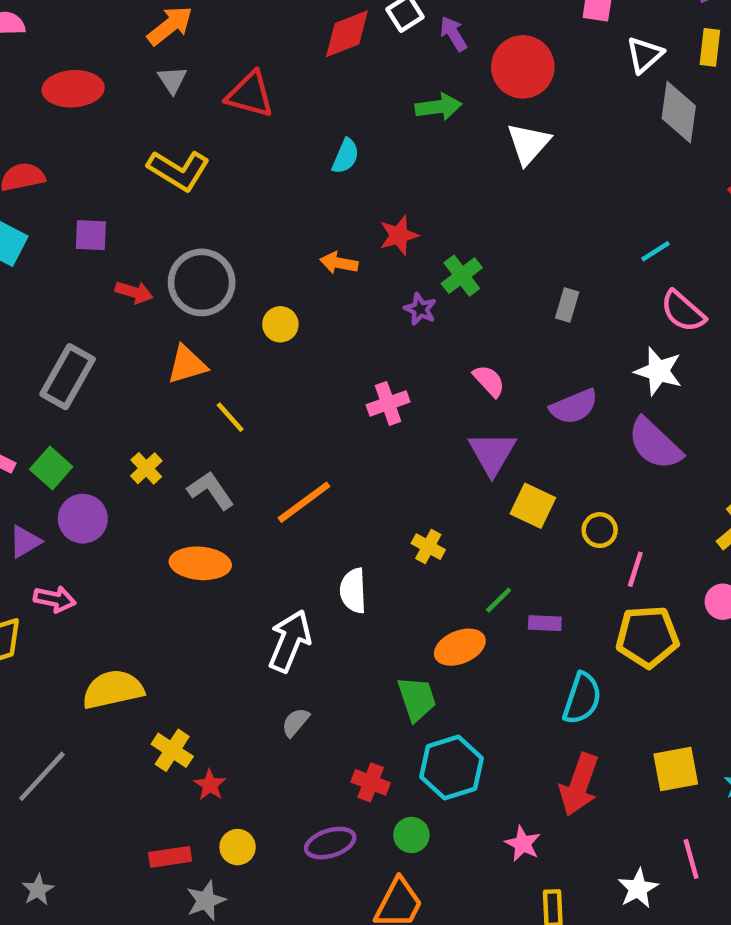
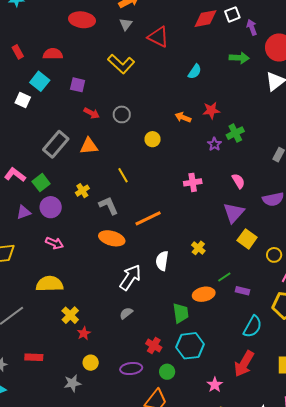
gray circle: (202, 282) -> (122, 114), size x0.6
orange triangle: (187, 365) -> (89, 146), moved
orange ellipse: (200, 563) -> (112, 238), moved
pink arrow: (55, 599) -> (54, 243), moved
red rectangle: (170, 857) -> (34, 357), moved

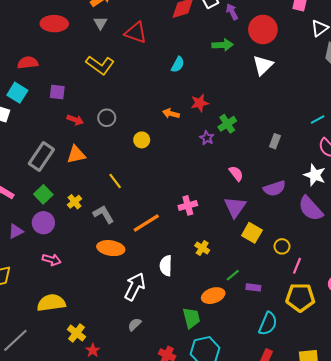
pink cross: (193, 182) -> (188, 205), moved
green square: (41, 183) -> (43, 194), moved

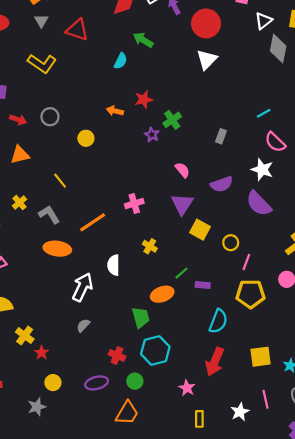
green arrow: (223, 45) -> (143, 40), moved, turned -144

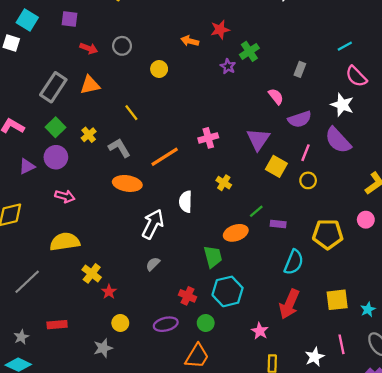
pink semicircle: (182, 170) -> (276, 96), moved
pink line: (246, 262) -> (305, 153), moved

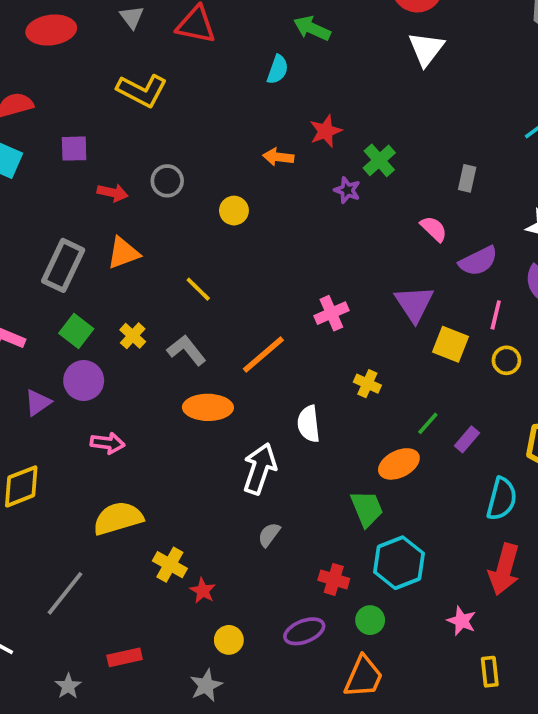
purple rectangle: (278, 224) -> (467, 439), turned -48

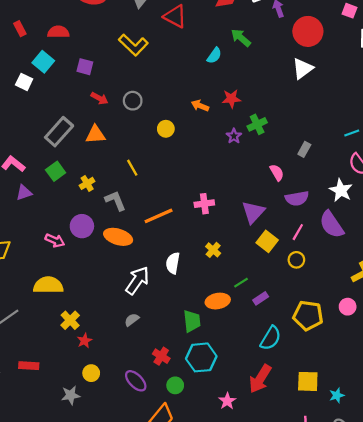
purple circle: (84, 381) -> (82, 226), moved
purple triangle: (38, 403) -> (24, 193), moved
purple ellipse: (304, 631) -> (136, 381), turned 50

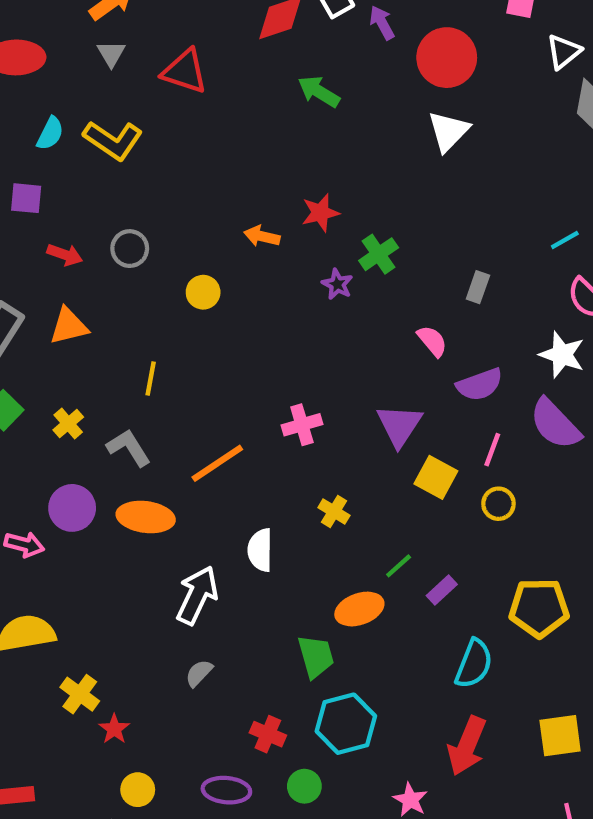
cyan semicircle: (214, 56) -> (50, 133), moved
yellow line: (132, 168) -> (151, 379), turned 49
purple ellipse: (136, 381) -> (226, 790), turned -30

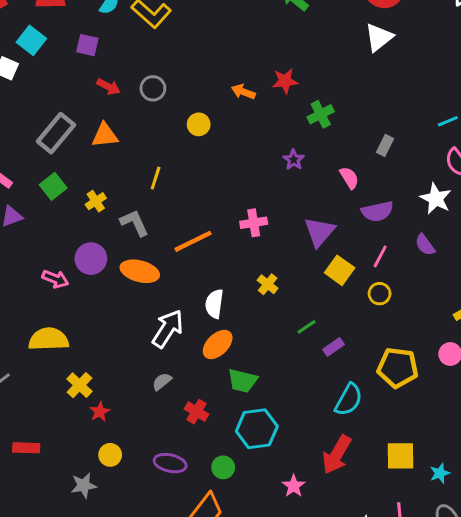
purple star: (337, 284) -> (294, 160), moved
purple semicircle: (555, 424) -> (425, 245), size x0.6
orange ellipse: (359, 609) -> (218, 344), moved, turned -32
green trapezoid: (316, 656) -> (242, 381), turned 112
red cross: (268, 734) -> (197, 412), moved

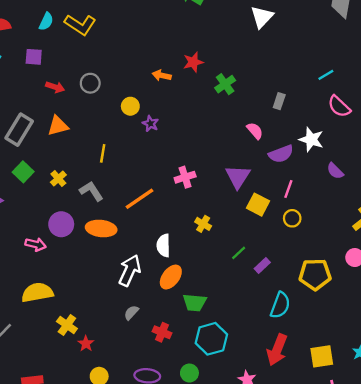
purple star: (294, 160) -> (150, 124), moved
white star: (436, 199) -> (311, 140), moved
purple semicircle: (425, 245) -> (335, 171), moved
yellow square: (401, 456) -> (322, 356), moved

